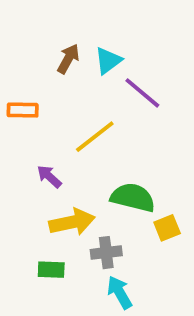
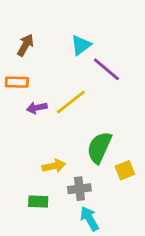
brown arrow: (68, 59) -> (25, 45), moved
purple arrow: (49, 177) -> (37, 108), moved, turned -54
green semicircle: (133, 197) -> (99, 147), turned -80
yellow arrow: (72, 222) -> (54, 166), size x0.7

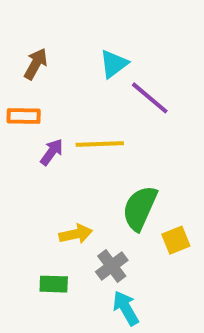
yellow line: (71, 102) -> (100, 144), turned 36
purple arrow: (37, 108) -> (52, 152), turned 138
gray cross: (79, 189) -> (112, 266), turned -30

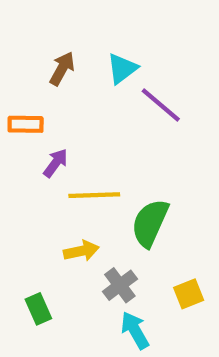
brown arrow: (36, 64) -> (62, 69), moved
yellow line: (100, 144) -> (94, 195), moved
yellow square: (176, 240) -> (189, 294), moved
green rectangle: (54, 284) -> (38, 309), moved, turned 64

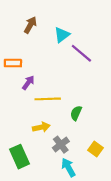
brown arrow: (62, 69) -> (30, 25), moved
green semicircle: (150, 223) -> (76, 113), size x0.6
yellow square: (189, 294) -> (96, 149), turned -32
green rectangle: (38, 309) -> (19, 157), size x1.5

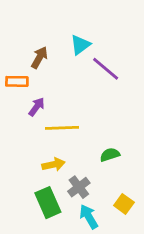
brown arrow: (30, 25) -> (39, 58), moved
green semicircle: (76, 113) -> (110, 155), moved, turned 48
yellow square: (96, 149) -> (124, 204), moved
green rectangle: (19, 157) -> (48, 203), moved

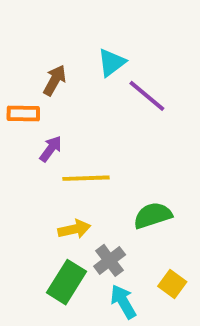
green semicircle: (110, 155) -> (153, 215), size x1.4
green rectangle: (48, 203) -> (66, 282), turned 56

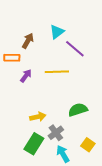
yellow line: (86, 178) -> (57, 72), moved

